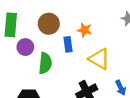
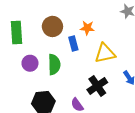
purple circle: (25, 47) -> (30, 63), moved
yellow triangle: (99, 59) -> (105, 53), turned -35

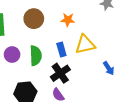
blue rectangle: (73, 44) -> (61, 50), moved
black cross: (97, 86) -> (60, 73), moved

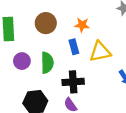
blue rectangle: (61, 50) -> (74, 47), moved
black cross: (60, 73) -> (73, 82), turned 30

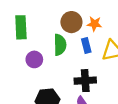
brown circle: (46, 23) -> (71, 22), moved
green semicircle: (47, 63) -> (60, 45), moved

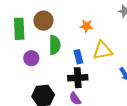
brown circle: (71, 22) -> (43, 21), moved
blue rectangle: (86, 45) -> (78, 57), moved

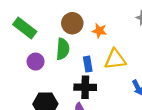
brown circle: (43, 21) -> (72, 23), moved
green rectangle: (19, 29) -> (25, 28), turned -55

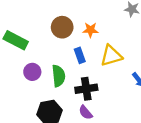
green semicircle: (63, 49) -> (58, 76), moved
blue rectangle: (88, 64) -> (80, 55), moved

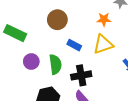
orange star: (90, 30) -> (104, 19), moved
blue rectangle: (80, 55) -> (74, 45), turned -40

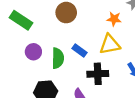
blue rectangle: (74, 45) -> (80, 51), moved
black cross: (81, 75) -> (98, 74), moved

